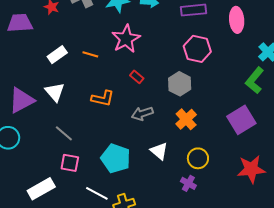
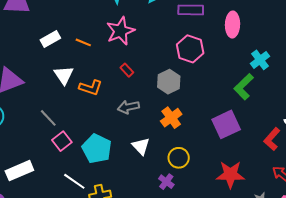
white triangle: (55, 92) -> (64, 75), moved
pink square: (70, 163) -> (62, 141), moved, turned 36

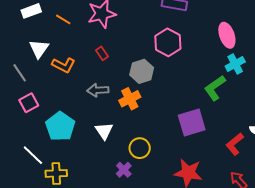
pink ellipse: (233, 25) -> (227, 35), moved, turned -30
gray line: (48, 118) -> (20, 73), moved
orange cross: (171, 118) -> (130, 99), moved
pink square: (62, 141) -> (29, 103), moved

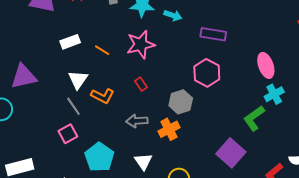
gray line: (20, 73) -> (73, 106), moved
purple square: (192, 123) -> (231, 153), turned -32

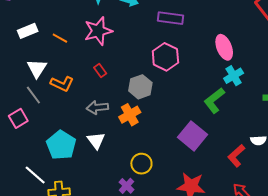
pink square: (68, 134) -> (18, 118), moved
white triangle: (143, 162) -> (96, 141), moved

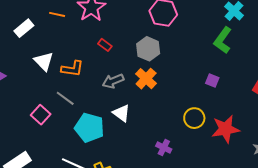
orange line: (60, 38) -> (57, 14), moved
gray line: (33, 95) -> (65, 98), moved
purple square: (192, 136) -> (212, 81), size x0.5
yellow circle: (141, 164) -> (194, 118), moved

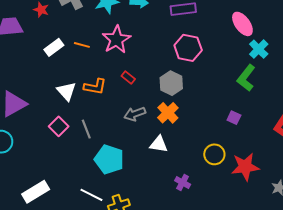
white rectangle: (24, 28) -> (54, 47), moved
orange L-shape: (72, 69) -> (95, 87), moved
gray line: (65, 98) -> (86, 129), turned 30
white triangle: (121, 113) -> (159, 144), moved, turned -30
pink square: (41, 115) -> (59, 126), moved

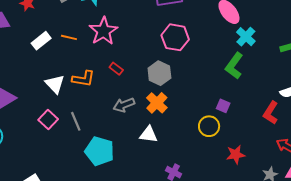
yellow circle: (214, 154) -> (209, 126), moved
red star: (245, 167) -> (236, 155), size x0.7

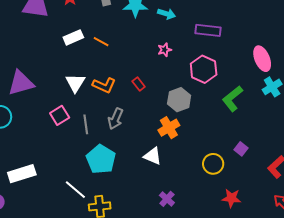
pink star: (103, 31) -> (165, 50), moved, size x0.5
green L-shape: (234, 66) -> (233, 99), moved
gray arrow: (124, 105) -> (116, 119), moved, turned -60
purple square: (223, 106) -> (241, 149), moved

